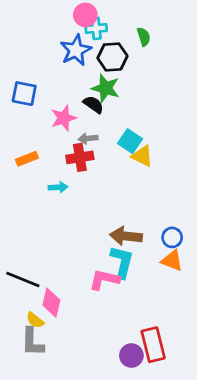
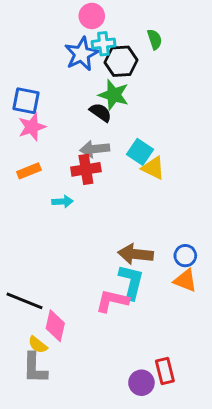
cyan cross: (96, 28) -> (103, 44), moved
pink star: (64, 118) -> (32, 127), moved
gray arrow: (88, 138) -> (95, 149), size x1.4
red rectangle: (153, 345) -> (165, 371), size x0.7

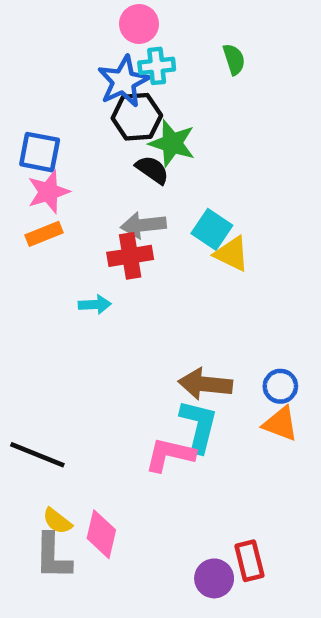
black hexagon: (121, 61) -> (137, 117), moved
orange rectangle: (29, 171) -> (44, 234), moved
pink diamond: (55, 326) -> (101, 534), moved

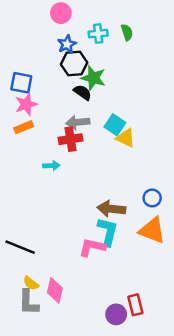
pink circle: (139, 24) -> (61, 13), moved
cyan cross: (157, 66) -> (98, 34), moved
blue star: (124, 81) -> (67, 44), size x0.7
blue circle: (280, 386) -> (152, 198), moved
orange triangle: (280, 424) -> (152, 230), size x1.4

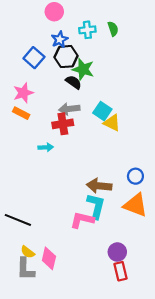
blue square: (21, 83) -> (34, 58), moved, turned 30
orange rectangle: (24, 127) -> (21, 113), turned 49
purple circle: (116, 314) -> (117, 252), moved

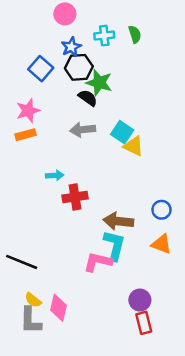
orange rectangle: (21, 113) -> (25, 135), turned -42
red cross: (63, 124) -> (75, 197), moved
orange triangle: (135, 205) -> (161, 244), size x0.7

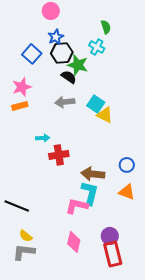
cyan cross: (104, 36) -> (97, 47), moved, turned 35
pink diamond: (58, 308) -> (74, 242), moved
gray L-shape: (31, 320) -> (24, 252), turned 95
red rectangle: (144, 323) -> (113, 254), size x1.4

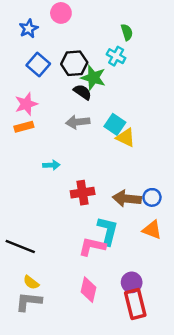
blue star: (56, 37) -> (29, 29), moved
red cross: (59, 155) -> (83, 193), moved
brown arrow: (93, 174) -> (127, 199), moved

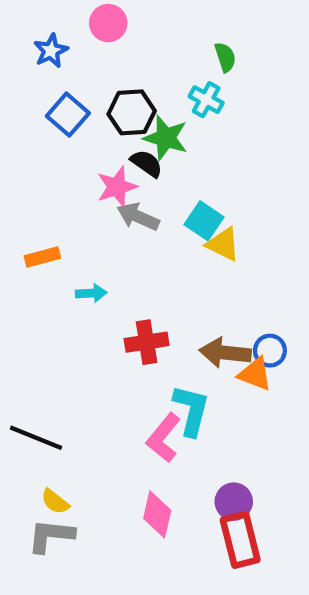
pink star: (26, 104) -> (117, 187), moved
gray arrow: (78, 122) -> (138, 217), turned 30
orange rectangle: (24, 127) -> (42, 257), moved
orange triangle: (152, 230) -> (255, 374), moved
pink L-shape: (92, 246) -> (164, 438), turned -64

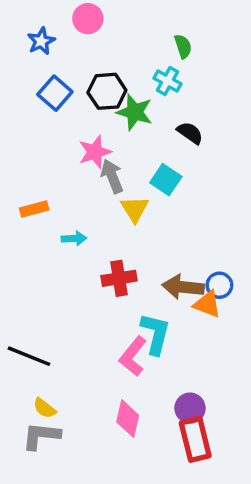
black semicircle: (147, 163) -> (190, 133), moved
gray arrow: (138, 217) -> (112, 176), turned 44
yellow triangle: (223, 244) -> (135, 209), moved, turned 32

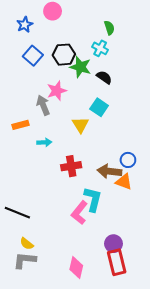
black semicircle: (190, 133) -> (104, 77), moved
gray arrow: (112, 176) -> (43, 105), moved
blue circle: (219, 285) -> (128, 160), moved
pink diamond: (128, 419) -> (76, 267), moved

